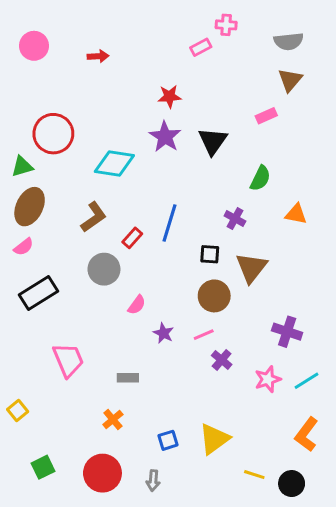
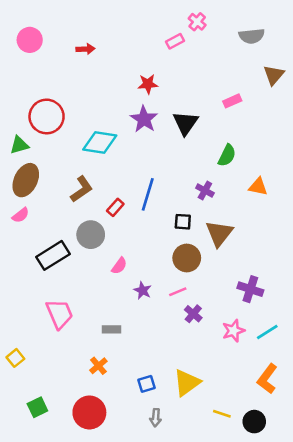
pink cross: (226, 25) -> (197, 22), turned 36
brown triangle: (290, 80) -> (274, 75), moved
black rectangle: (38, 293) -> (53, 255), moved
gray arrow: (153, 481) -> (156, 418), moved

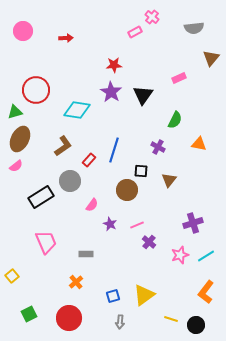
brown triangle: (219, 233) -> (169, 180), size x0.7
brown circle: (187, 258) -> (127, 190), moved
purple cross: (250, 289) -> (193, 223), turned -36

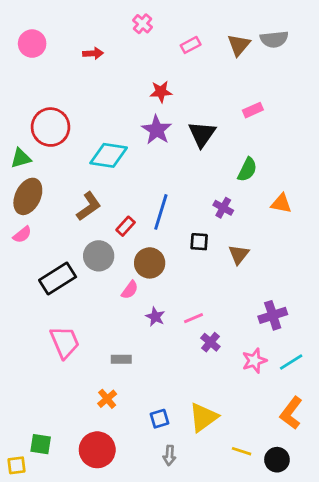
pink cross: (152, 17) -> (143, 24), moved
brown triangle: (211, 58) -> (239, 45), moved
brown circle: (127, 190) -> (150, 263), moved
yellow square: (12, 276) -> (17, 465), moved, turned 32
green square: (29, 314) -> (41, 444), turned 35

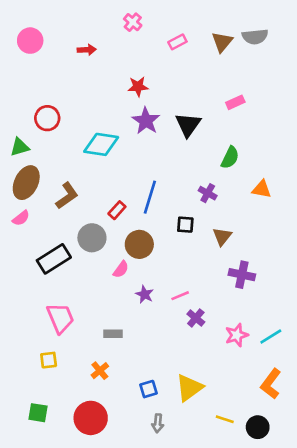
red star: (161, 92) -> (138, 87), moved
red circle: (51, 127) -> (47, 118), size x0.7
brown L-shape: (89, 206) -> (67, 196), moved
purple cross: (273, 315) -> (242, 275), moved, turned 30
yellow square: (17, 465) -> (49, 360), moved

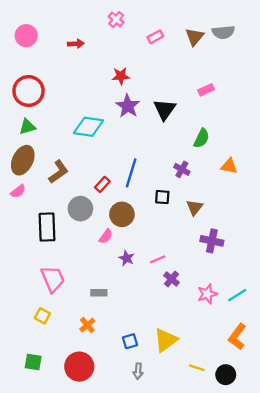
red circle: (47, 118) -> (29, 91), moved, size x1.4
green triangle: (20, 147) -> (27, 127), moved
black rectangle: (54, 259) -> (47, 227), turned -60
yellow square: (49, 360) -> (42, 316), turned 35

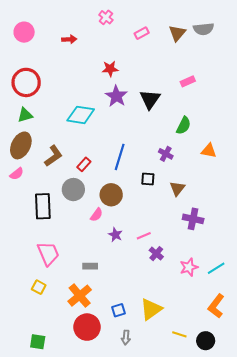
red rectangle: (102, 184) -> (84, 164), moved
orange cross: (87, 325) -> (80, 296), size x1.6
green square: (33, 362) -> (38, 342), moved
red circle: (79, 367) -> (87, 327), moved

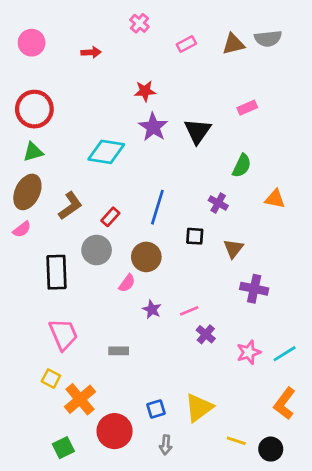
brown triangle: (177, 33) -> (233, 44), turned 36
orange cross: (80, 296) -> (80, 399), moved
green square: (38, 342) -> (63, 448), moved, turned -35

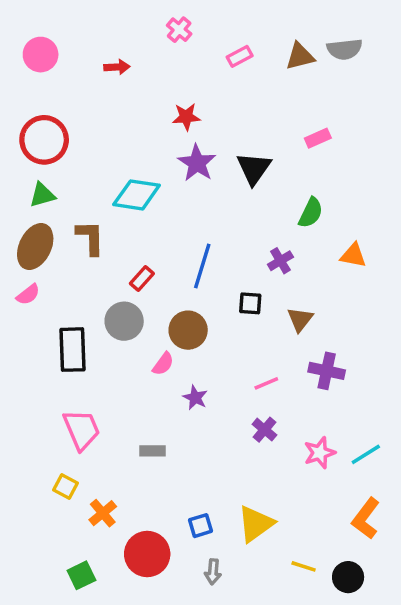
purple cross: (218, 203) -> (280, 261), turned 30
brown L-shape: (70, 206) -> (90, 238), moved, turned -56
pink line: (189, 311) -> (266, 383), moved
orange cross: (80, 399) -> (103, 513), size x0.7

